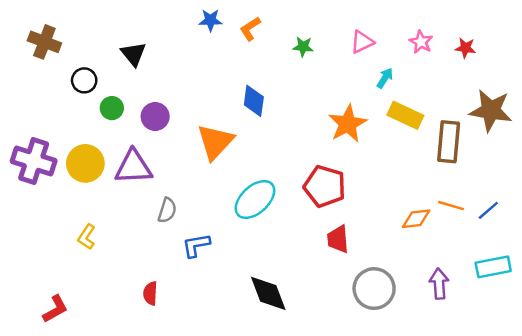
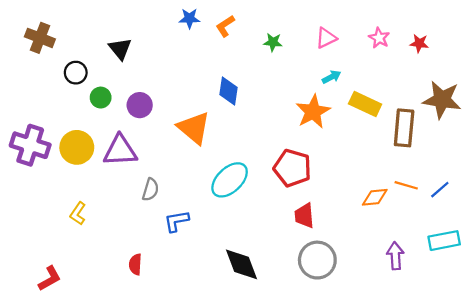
cyan arrow: (385, 78) -> (331, 77), moved, turned 30
orange triangle: (215, 142) -> (194, 128), turned -33
gray circle: (374, 289) -> (317, 260), moved

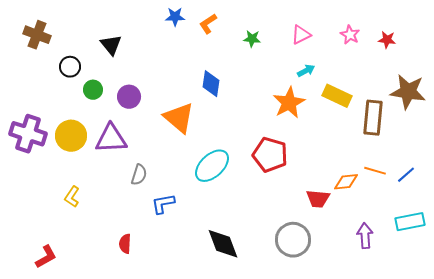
red trapezoid: (304, 216) -> (318, 199), moved, turned -80

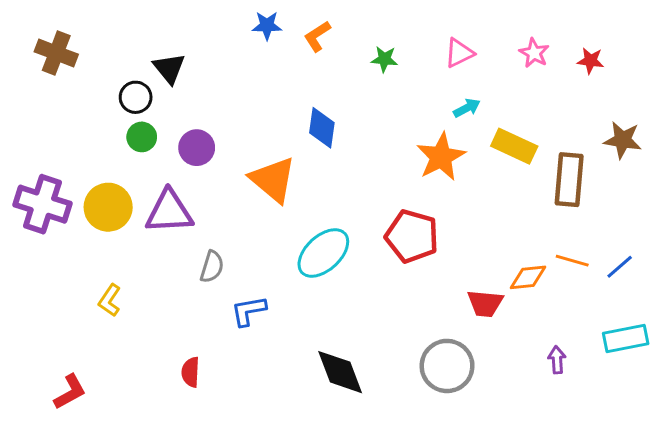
black circle: (70, 67) -> (136, 97), moved
brown star: (408, 92) -> (623, 140), size x0.7
purple arrow: (365, 236) -> (557, 360), size x0.7

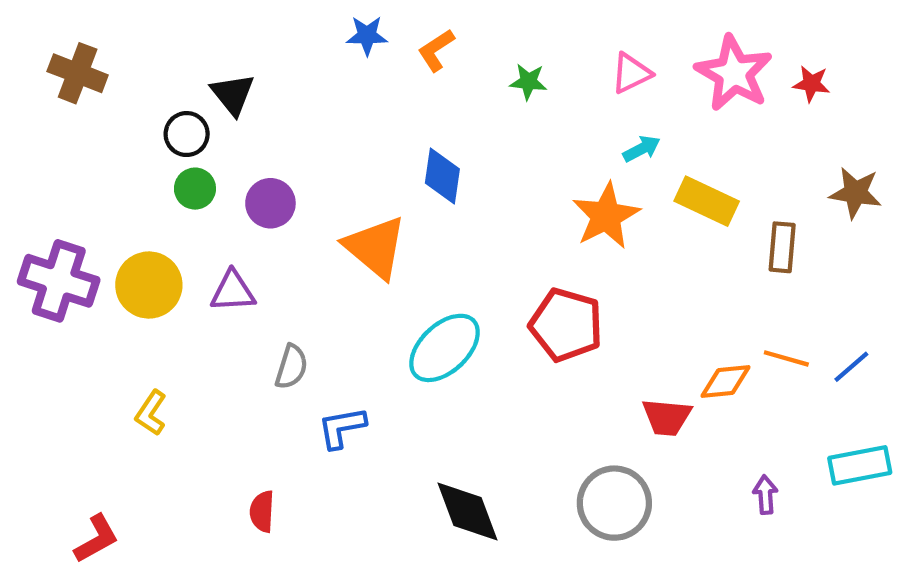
pink star: (534, 53) -> (734, 73), size x1.8
brown rectangle: (569, 180) -> (782, 247), size x0.7
purple triangle: (169, 212) -> (233, 291), size x0.7

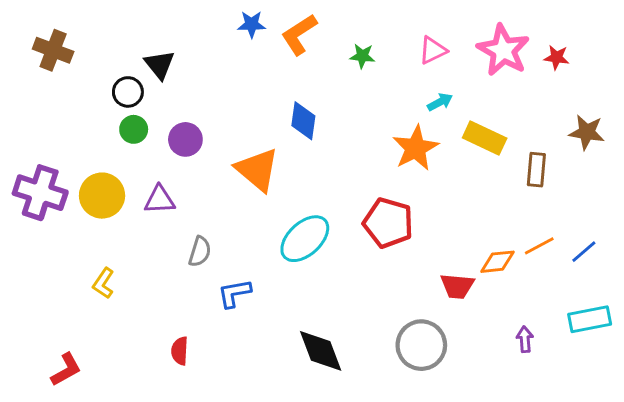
orange L-shape: (436, 50) -> (299, 34), size x1.4
orange line: (786, 358) -> (539, 246), turned -44

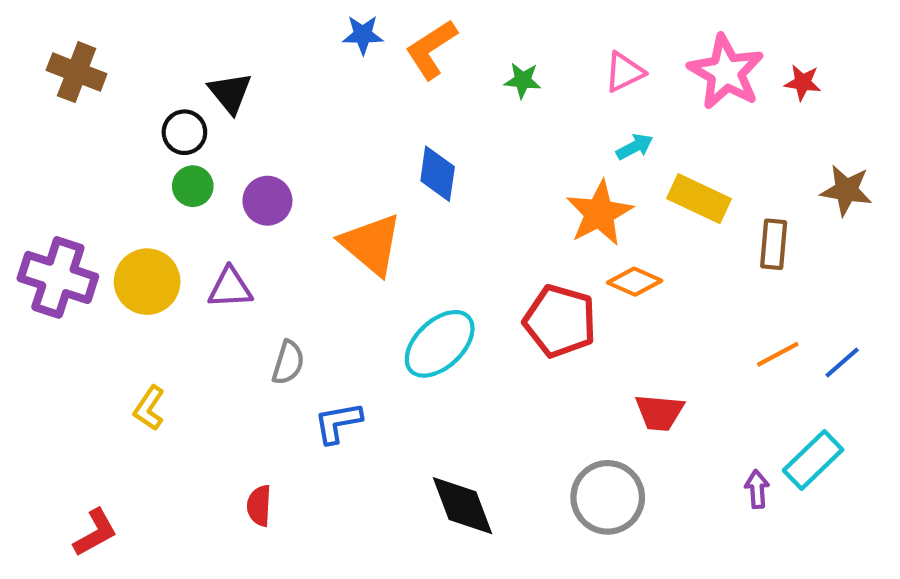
orange diamond: (498, 262) -> (635, 282), moved, turned 30
cyan rectangle: (590, 319) -> (813, 460), moved, turned -33

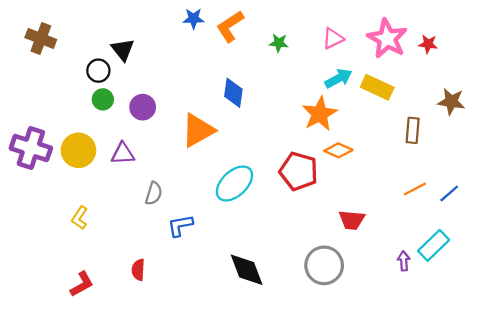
cyan arrow: (635, 147) -> (338, 78), size x1.4
yellow rectangle: (699, 199) -> (377, 87), moved
orange triangle: (371, 244) -> (198, 130), turned 51
red L-shape: (95, 533) -> (82, 284), moved

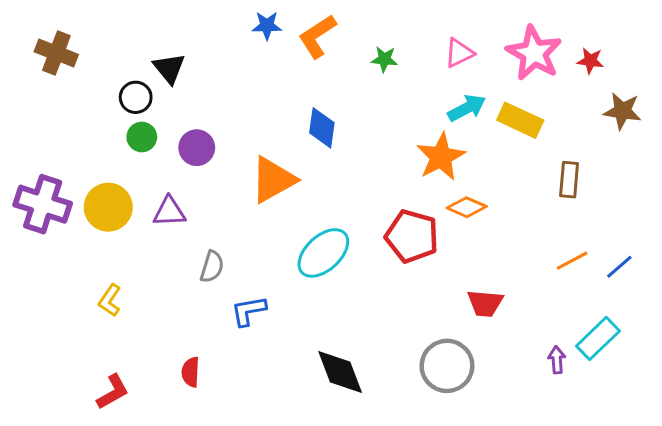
brown star: (451, 102) -> (622, 111), moved

